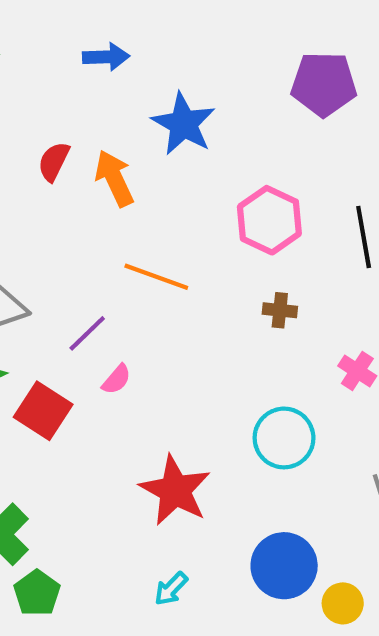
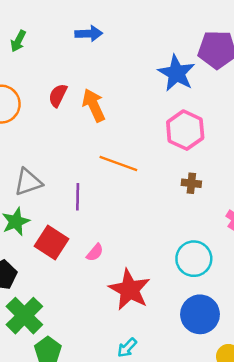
blue star: (184, 124) -> (177, 73), moved
purple line: (87, 333) -> (78, 197), turned -45
pink semicircle: (116, 379) -> (95, 252), moved
blue circle: (284, 566) -> (200, 314), moved

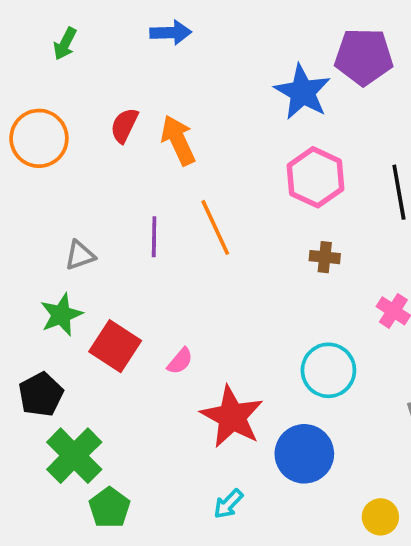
orange line: (118, 163) -> (215, 227), turned 45
gray triangle: (28, 182) -> (80, 255), size x0.7
purple line: (78, 197) -> (154, 237), moved
blue circle: (200, 314) -> (304, 454), moved

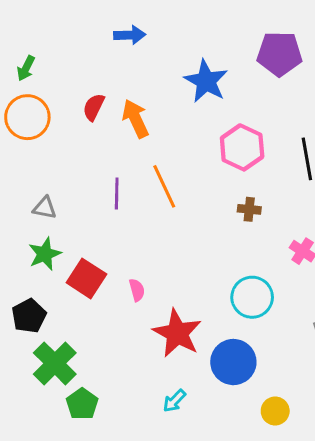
green arrow: (65, 44) -> (26, 68), moved
blue star: (302, 92) -> (206, 81), moved
gray triangle: (80, 255) -> (45, 208), moved, turned 30
pink semicircle: (180, 361) -> (137, 290), turned -55
yellow circle: (380, 517) -> (275, 411), moved

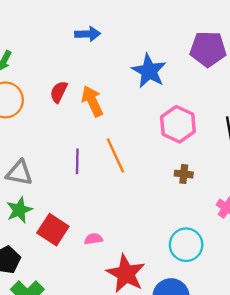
gray triangle: (45, 208) -> (19, 173), size x1.4
pink semicircle: (137, 290) -> (93, 239), turned -84

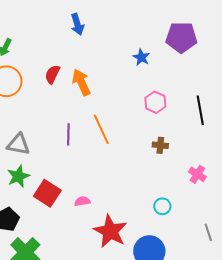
blue arrow: (88, 34) -> (77, 24), turned 75
blue star: (149, 71) -> (141, 57), moved, size x0.6
pink hexagon: (178, 124) -> (155, 102), size x0.7
cyan circle: (186, 245) -> (162, 206), size x0.6

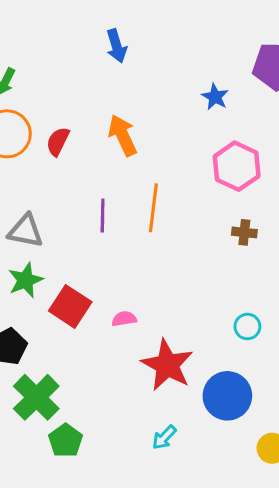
red semicircle: (52, 74) -> (58, 142), moved
pink hexagon: (155, 102) -> (237, 166), size x1.4
orange line: (101, 129) -> (153, 208), turned 32

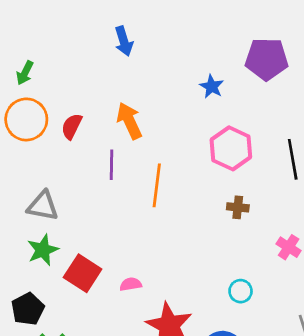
purple line: (103, 216) -> (111, 165), moved

